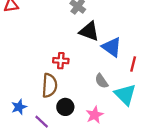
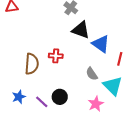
brown semicircle: (49, 85) -> (32, 64), moved
pink star: (95, 115) -> (96, 104), moved
purple line: (42, 122) -> (42, 102), moved

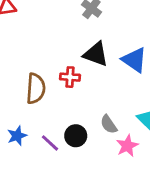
black triangle: (81, 30) -> (96, 54), moved
gray semicircle: (92, 74) -> (109, 124), moved

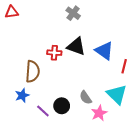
red cross: (70, 77) -> (54, 53), moved
blue star: (17, 136) -> (22, 95), moved

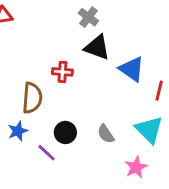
black triangle: (76, 46) -> (97, 47), moved
black circle: (62, 106) -> (65, 132), moved
pink star: (99, 113) -> (136, 167), moved

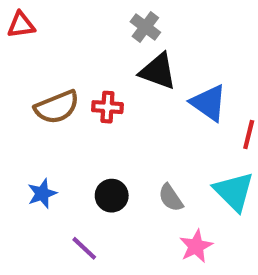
brown semicircle: (32, 98) -> (57, 107), moved, turned 64
purple line: (47, 153) -> (84, 248), moved
pink star: (136, 167) -> (196, 246), moved

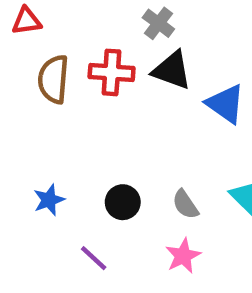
brown semicircle: (57, 107) -> (53, 79), moved, turned 117
red cross: (107, 107) -> (112, 72), moved, size x1.4
pink star: (196, 246) -> (183, 256), moved

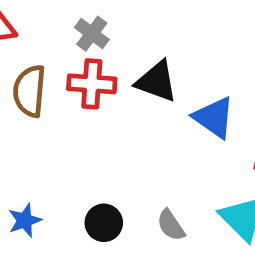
gray cross: (158, 23) -> (92, 34), moved

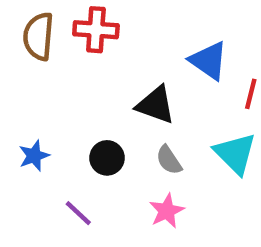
black triangle: (156, 81) -> (156, 105), moved

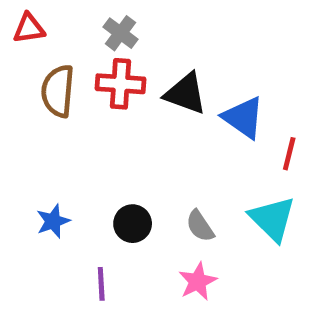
black triangle: (156, 105) -> (186, 93), moved
purple line: (78, 213) -> (101, 284), turned 44

